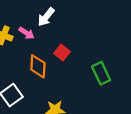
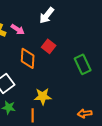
white arrow: (46, 17) -> (47, 15), moved

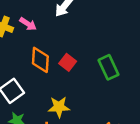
red square: (49, 46) -> (68, 62), moved

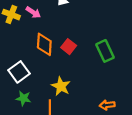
yellow star: (59, 107) -> (61, 86), turned 30

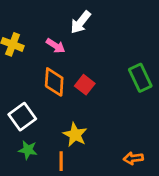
pink arrow: (33, 12) -> (56, 46), moved
green rectangle: (105, 51) -> (140, 78), moved

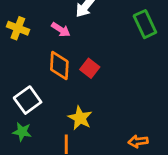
green rectangle: (140, 78) -> (145, 24), moved
green star: (28, 150) -> (22, 132), moved

